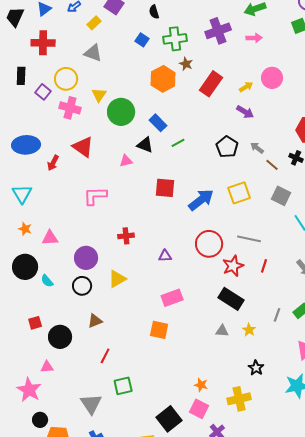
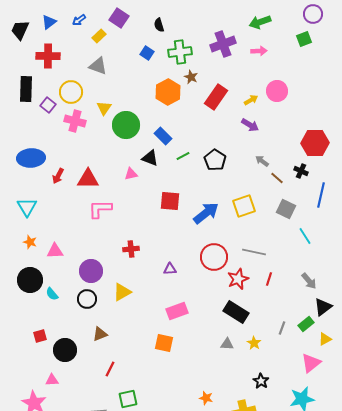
black rectangle: (21, 76) -> (26, 89), size x1.4
red triangle: (83, 147) -> (88, 179), moved, turned -35
black pentagon: (227, 147) -> (215, 160), moved

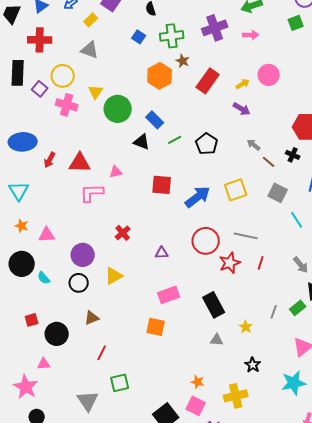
pink triangle: (131, 174) -> (116, 172), moved
red cross: (131, 249) -> (123, 233), turned -35
black rectangle: (236, 312) -> (214, 305), moved, turned 30
gray triangle: (227, 344) -> (217, 340), moved

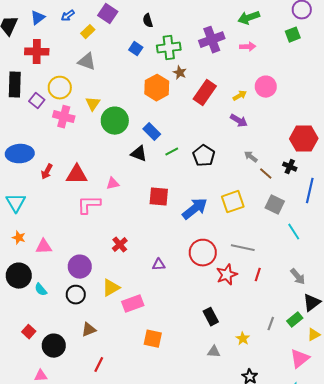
pink rectangle: (169, 295) -> (133, 304), moved
black rectangle: (214, 305) -> (211, 317), size x0.7
red square: (32, 320) -> (29, 332), turned -32

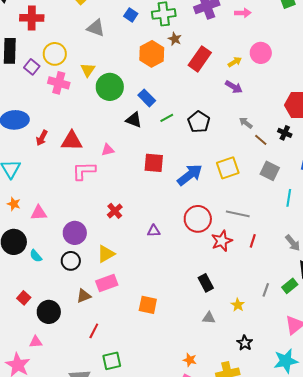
gray triangle: (87, 62) -> (96, 28), moved
cyan line: (294, 232) -> (289, 198), turned 42
pink rectangle: (133, 304) -> (107, 283), moved

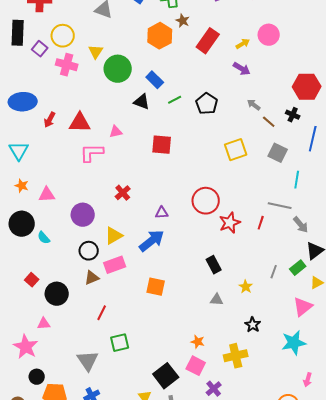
blue arrow: (190, 175) -> (152, 241), moved
gray line: (238, 214) -> (280, 206), moved
black circle: (71, 261) -> (89, 251), moved

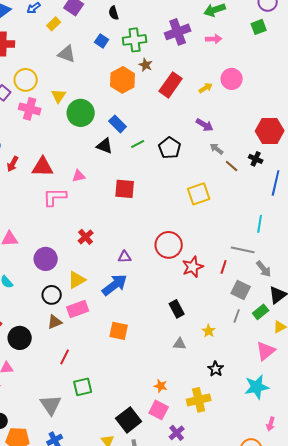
purple arrow: (242, 69) -> (205, 125), moved
gray square: (278, 153) -> (241, 290), moved

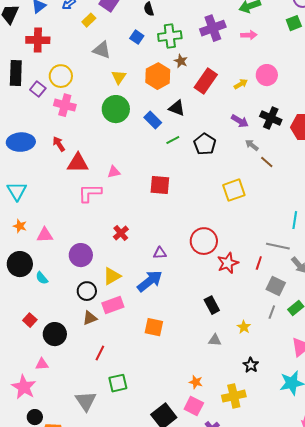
yellow triangle: (59, 96) -> (119, 77), moved
black triangle: (105, 146) -> (177, 108), moved
black cross: (256, 159) -> (271, 118), moved, size x1.5
red arrow: (13, 164) -> (59, 144), moved, turned 119

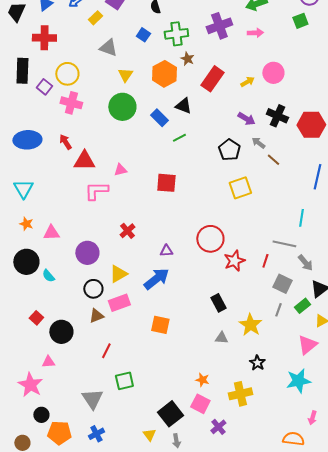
black pentagon: (205, 144) -> (229, 150), moved
yellow star: (244, 327) -> (250, 325), size x1.6

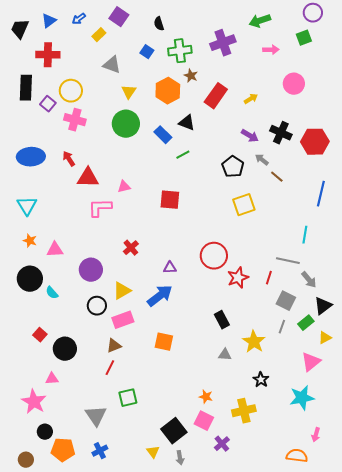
pink arrow: (255, 33) -> (271, 50), moved
pink circle: (273, 73) -> (294, 84), moved
brown triangle: (96, 316) -> (114, 346), moved

